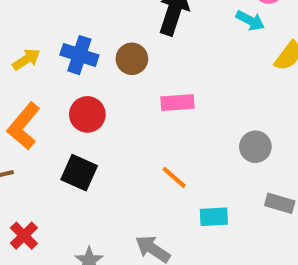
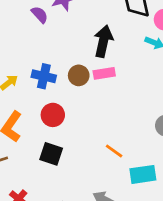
pink rectangle: (177, 103) -> (104, 73), moved
cyan rectangle: (214, 217) -> (143, 174), size x1.4

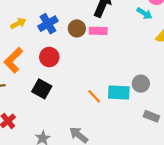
blue cross: (44, 76) -> (48, 24), turned 36
cyan rectangle: (143, 174) -> (119, 93), moved

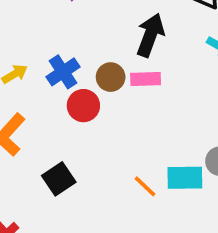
red circle: (49, 57) -> (83, 106), moved
black square: (42, 89) -> (59, 179), turned 30

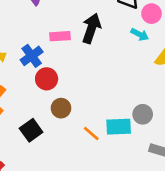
brown circle: (111, 77) -> (61, 108), moved
pink rectangle: (146, 79) -> (60, 36), moved

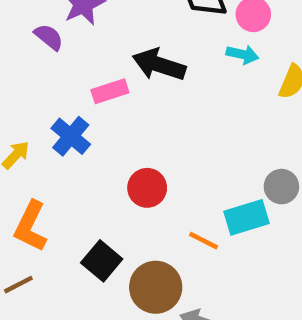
black arrow: (91, 28) -> (159, 65), turned -76
red circle: (47, 79) -> (147, 188), moved
brown circle: (61, 108) -> (156, 287), moved, size x1.5

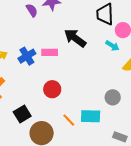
pink rectangle: (110, 91) -> (50, 52), moved
gray circle: (281, 187) -> (113, 97), moved

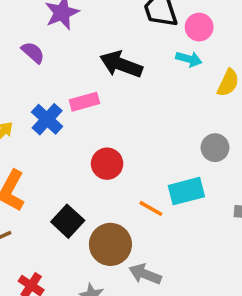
purple semicircle: (32, 10) -> (33, 53), moved

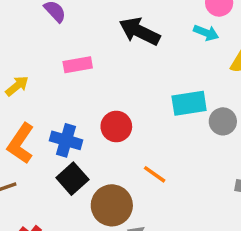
pink rectangle: (84, 102) -> (78, 65), moved
blue cross: (47, 119) -> (66, 140), moved, turned -32
cyan rectangle: (186, 191) -> (189, 103), moved

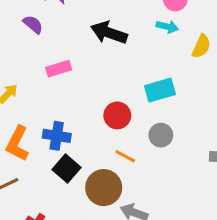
gray circle: (223, 121) -> (161, 135), moved
red circle: (116, 127) -> (117, 115), moved
orange line: (155, 174) -> (125, 156), moved

